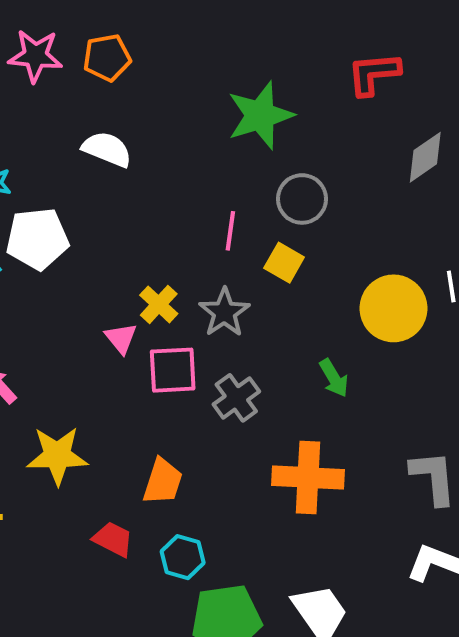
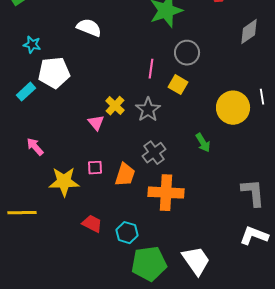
pink square: (173, 370) -> (95, 168), moved, size x0.6
orange cross: (308, 478) -> (166, 193), moved
orange trapezoid: (163, 481) -> (125, 175), moved

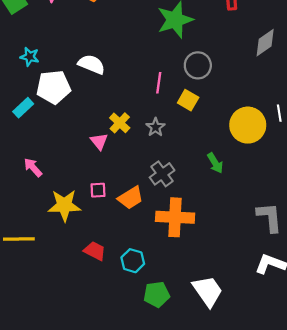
white semicircle: (89, 28) -> (92, 64), moved
gray star: (148, 110) -> (156, 127), size x0.7
orange trapezoid: (125, 175) -> (131, 198), turned 40
green pentagon: (149, 264) -> (157, 294), size x0.7

